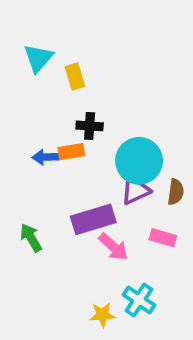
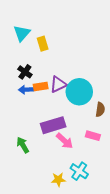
black cross: (90, 126) -> (25, 72), moved, turned 32
purple triangle: (135, 190) -> (58, 84), moved
green arrow: (31, 238) -> (23, 145), moved

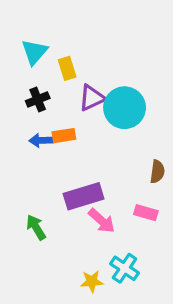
black cross: (25, 72) -> (38, 100), moved, turned 32
purple triangle: (58, 84) -> (92, 98), moved
cyan circle: (79, 92) -> (125, 108), moved

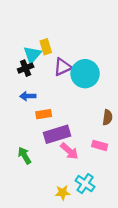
cyan triangle: (34, 52) -> (32, 55), moved
orange rectangle: (64, 136) -> (44, 114), moved

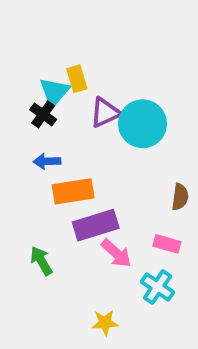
black cross: (26, 68) -> (43, 114), turned -32
orange rectangle: (44, 114) -> (73, 191), size x1.5
cyan cross: (85, 184) -> (158, 287), moved

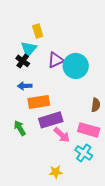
yellow rectangle: (77, 79) -> (38, 31), moved
pink rectangle: (167, 244) -> (89, 130), size x1.5
green arrow: (41, 261) -> (20, 128), moved

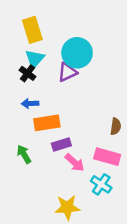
yellow rectangle: (38, 31) -> (32, 30), moved, size x1.5
cyan circle: (76, 66) -> (77, 53), moved
purple rectangle: (51, 120) -> (61, 145), size x0.7
yellow star: (56, 172) -> (67, 207), size x1.5

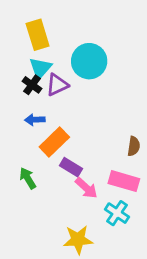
purple triangle: (67, 72) -> (57, 85), moved
orange rectangle: (47, 123) -> (54, 142), turned -35
purple rectangle: (61, 145) -> (71, 167), turned 48

